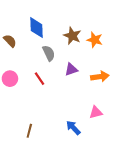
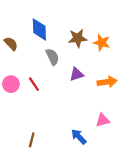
brown star: (72, 36) -> (78, 38), turned -30
red line: (40, 79) -> (34, 84), moved

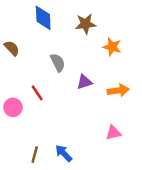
blue diamond: (39, 29) -> (43, 18), moved
brown star: (78, 38) -> (86, 24), moved
pink circle: (11, 84) -> (13, 107), moved
blue arrow: (79, 137) -> (64, 153), moved

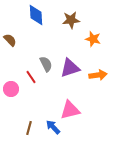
gray semicircle: (58, 63) -> (46, 64), moved
purple triangle: (84, 82) -> (70, 68), size x1.5
pink triangle: (113, 133) -> (70, 110), moved, size x1.5

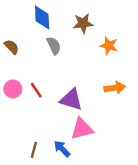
gray semicircle: (46, 64) -> (54, 46), moved
purple triangle: (70, 68) -> (71, 99), moved, turned 35
pink circle: (11, 89) -> (13, 89), moved

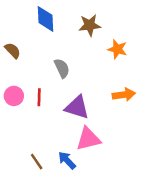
gray semicircle: (54, 46) -> (62, 68), moved
red line: (36, 90) -> (39, 97), turned 35
brown line: (34, 150) -> (37, 162), turned -49

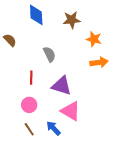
orange arrow: (124, 95) -> (99, 62), moved
pink circle: (14, 96) -> (29, 105), moved
pink triangle: (88, 139) -> (71, 111), turned 45

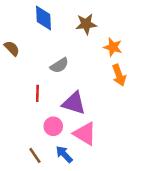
gray semicircle: (49, 54) -> (59, 65), turned 84
orange arrow: (99, 62) -> (119, 75), turned 78
pink circle: (29, 105) -> (53, 126), moved

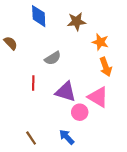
pink circle: (53, 126) -> (80, 112), moved
pink triangle: (85, 134) -> (98, 97), moved
blue arrow: (64, 154) -> (67, 137), moved

